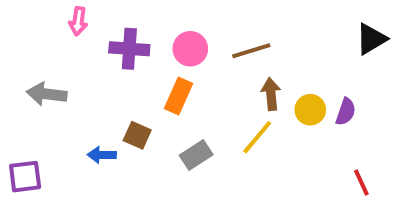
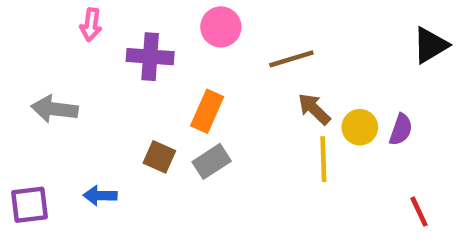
pink circle: (190, 49) -> (221, 27), moved
brown arrow: (271, 94) -> (314, 109), turned -40
yellow line: (257, 137) -> (323, 159), moved, turned -42
blue arrow: (102, 155) -> (100, 196), moved
gray rectangle: (196, 155) -> (212, 161), moved

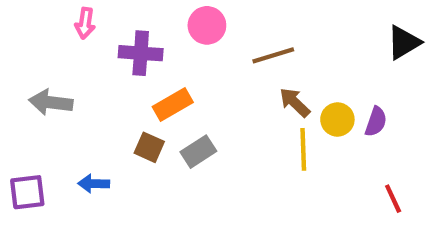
orange rectangle: (207, 111) -> (173, 105), moved, turned 36

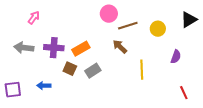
pink arrow: (85, 23) -> (34, 18), moved, turned -152
pink circle: (207, 25) -> (109, 14), moved
purple cross: (141, 53) -> (54, 48), moved
brown arrow: (295, 102) -> (120, 47), moved
yellow circle: (337, 119) -> (158, 29), moved

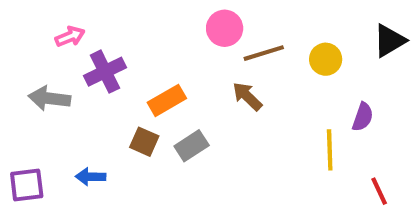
pink arrow: (34, 18) -> (70, 37), turned 32
purple cross: (54, 48) -> (105, 72), moved, turned -30
yellow line: (142, 70) -> (330, 150), moved

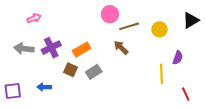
purple cross: (105, 72) -> (51, 48), moved

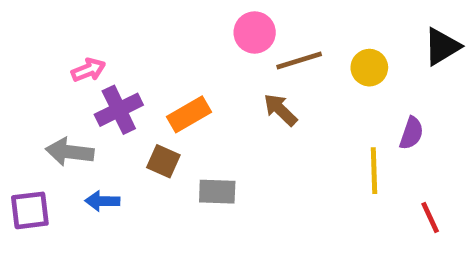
pink arrow: (34, 18) -> (88, 70), moved
gray arrow: (24, 49) -> (70, 152), moved
gray rectangle: (94, 72) -> (217, 192), moved, turned 35

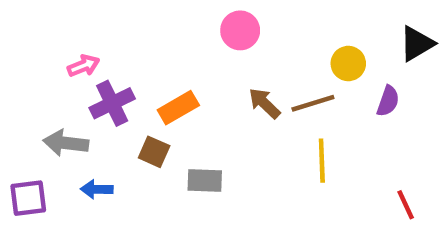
brown line: (299, 61) -> (313, 103), moved
purple semicircle: (411, 133) -> (388, 101), moved
yellow line: (374, 171) -> (322, 161), moved

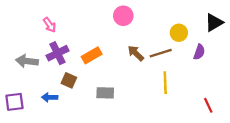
pink arrow: (83, 66) -> (50, 25), moved, turned 77
gray arrow: (66, 143) -> (27, 61), moved
brown square: (154, 152) -> (69, 80), moved

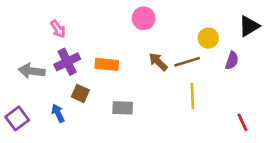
orange rectangle: (92, 55) -> (107, 64), turned 36
blue arrow: (50, 97) -> (58, 113), turned 63
purple square: (14, 102) -> (17, 118), turned -30

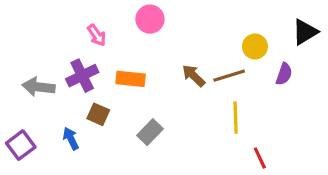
pink circle: (144, 18) -> (150, 19), moved
pink arrow: (58, 29) -> (97, 35), moved
gray rectangle: (123, 108) -> (150, 132), turned -48
red line: (242, 122) -> (260, 158), moved

